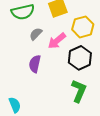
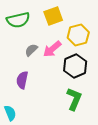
gray semicircle: (36, 34) -> (31, 50), moved
purple semicircle: (35, 64) -> (22, 80), moved

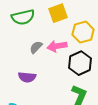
pink arrow: (52, 49) -> (57, 46), turned 30
purple semicircle: (22, 80) -> (27, 77), turned -96

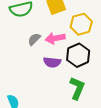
purple semicircle: (27, 77) -> (52, 62), moved

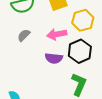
gray semicircle: (34, 39) -> (24, 35), moved

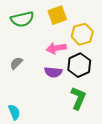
gray semicircle: (24, 35) -> (16, 63), moved

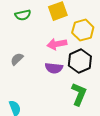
green semicircle: (22, 19) -> (23, 15), size x0.7

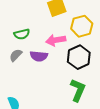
green semicircle: (23, 15) -> (22, 34), moved
purple semicircle: (54, 68) -> (39, 56), moved

